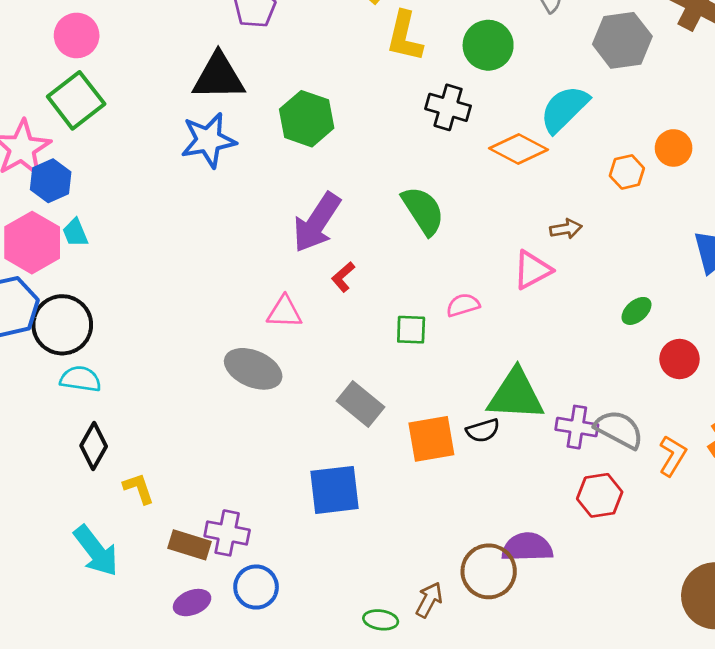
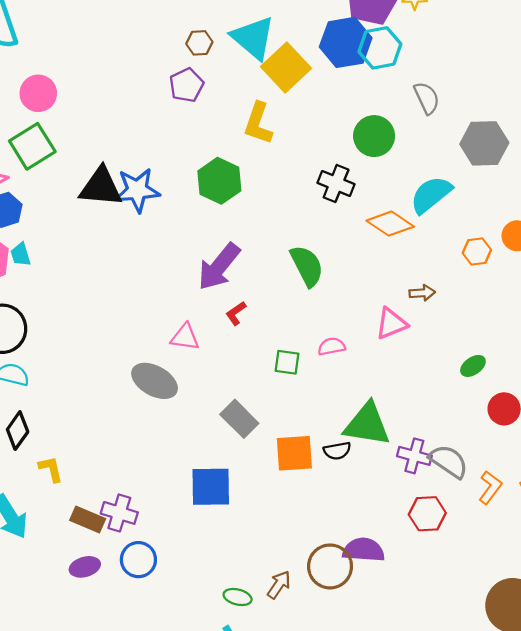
yellow L-shape: (405, 36) -> (258, 123), moved
black triangle: (219, 77) -> (101, 187), moved

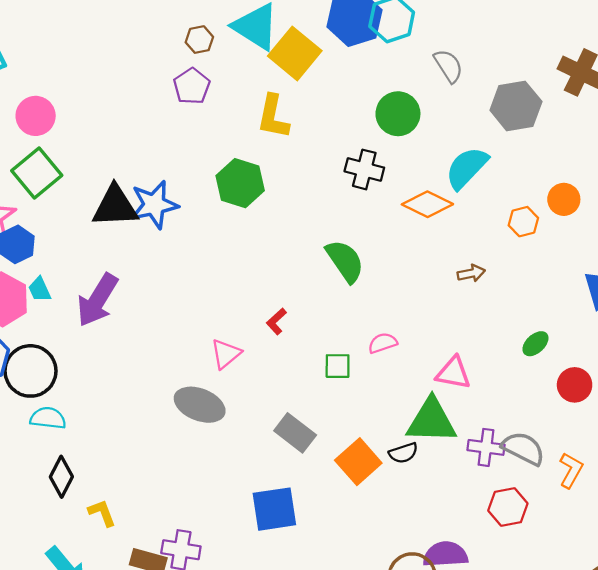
purple arrow: (219, 267) -> (97, 300), moved
pink triangle: (391, 324) -> (453, 373), moved, turned 40
pink triangle: (185, 337) -> (226, 354), turned -40
orange square: (294, 453) -> (358, 462), turned -30

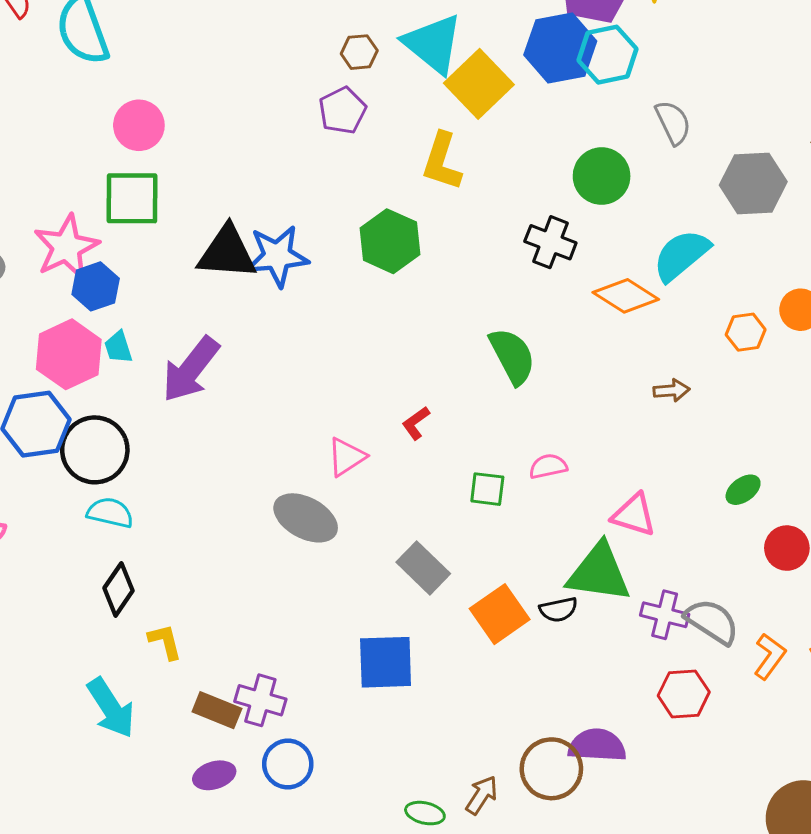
green square: (37, 173) -> (132, 198), turned 33

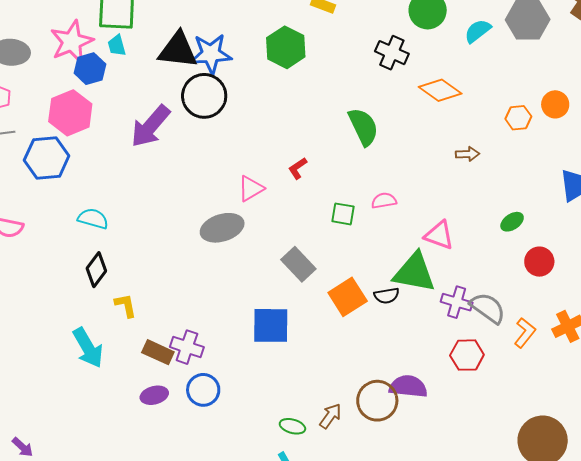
cyan semicircle: (681, 255) -> (478, 31), moved, size x0.7
cyan trapezoid: (118, 347) -> (117, 45), moved
black circle: (95, 450) -> (204, 96), moved
gray ellipse: (306, 518) -> (222, 228), turned -48

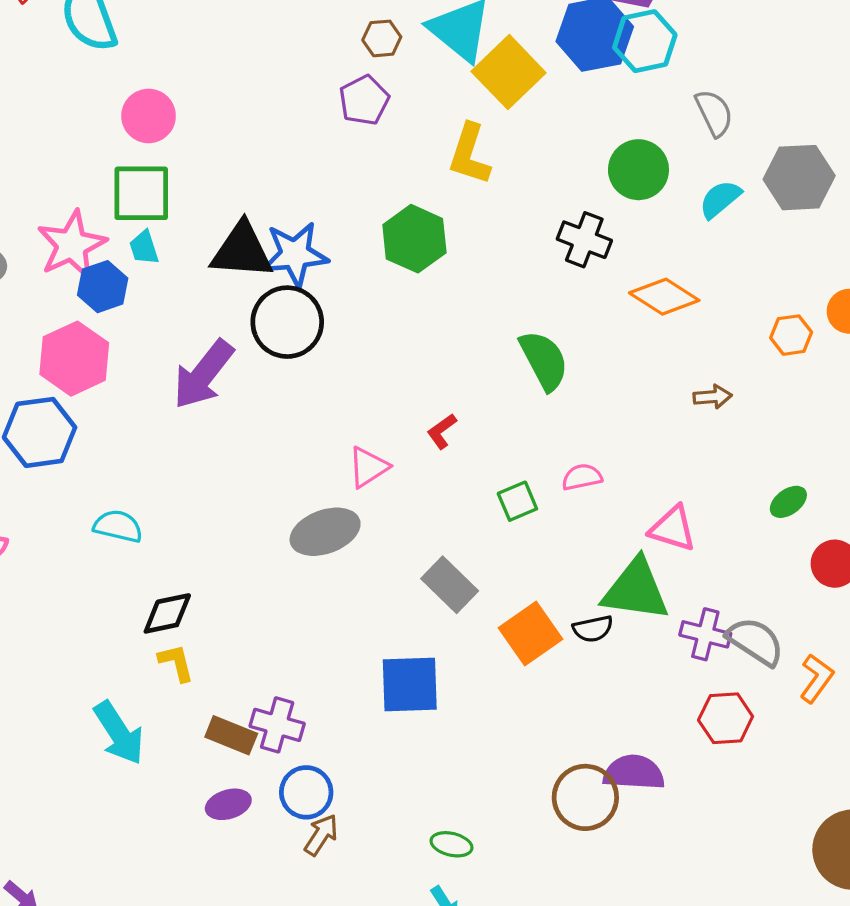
green square: (343, 214) -> (517, 501), turned -30
black diamond: (96, 270) -> (167, 613), moved, turned 44
brown arrow: (330, 416) -> (321, 835), moved

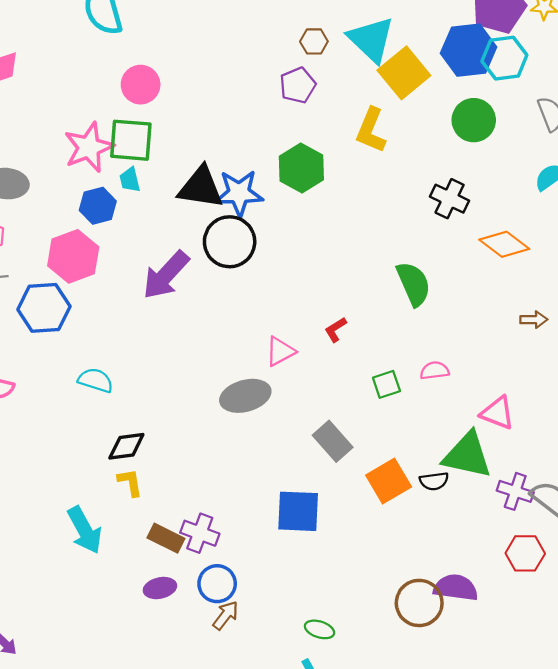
green circle: (638, 170) -> (474, 120), moved
green hexagon: (414, 239) -> (301, 168), moved
pink star: (72, 245) -> (89, 147), moved

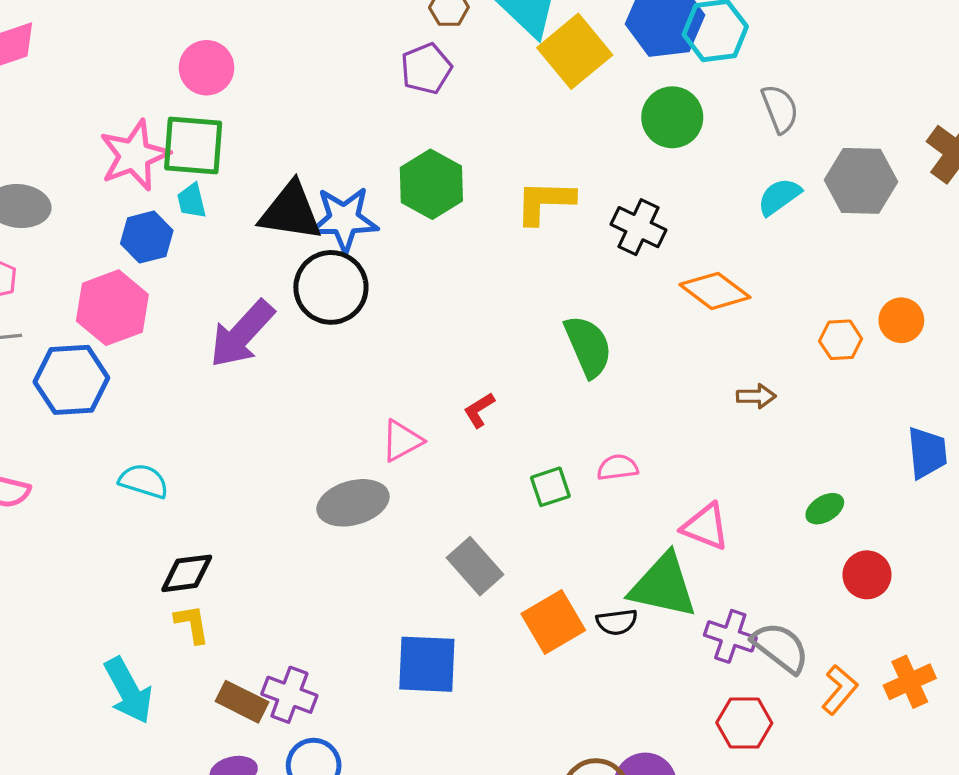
yellow L-shape: (371, 130) -> (545, 202), moved, turned 69

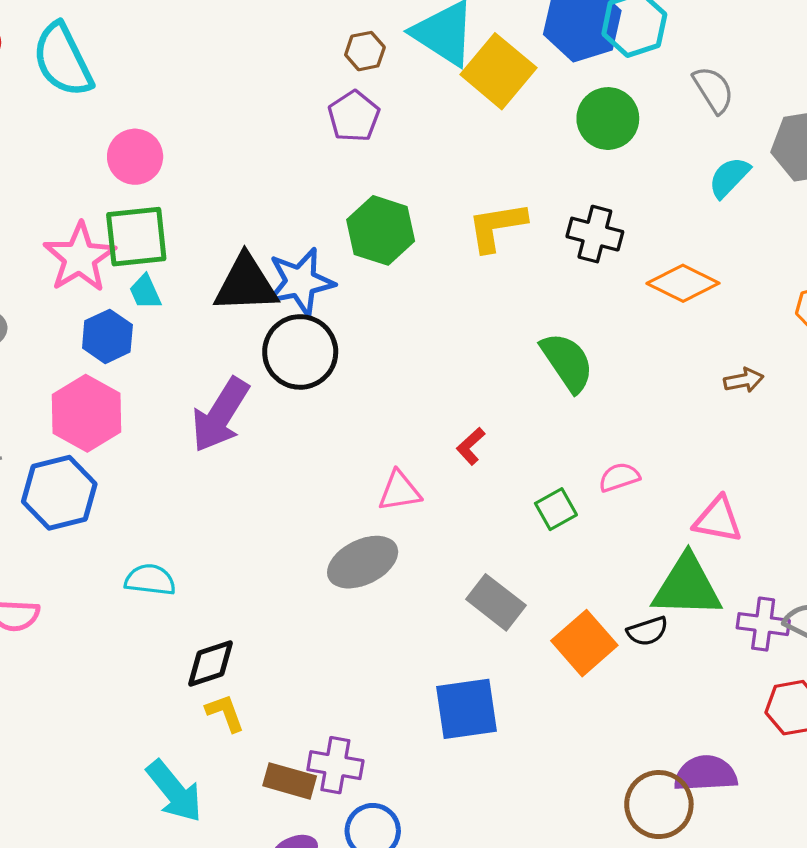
pink triangle: (402, 441) -> (399, 491), turned 30

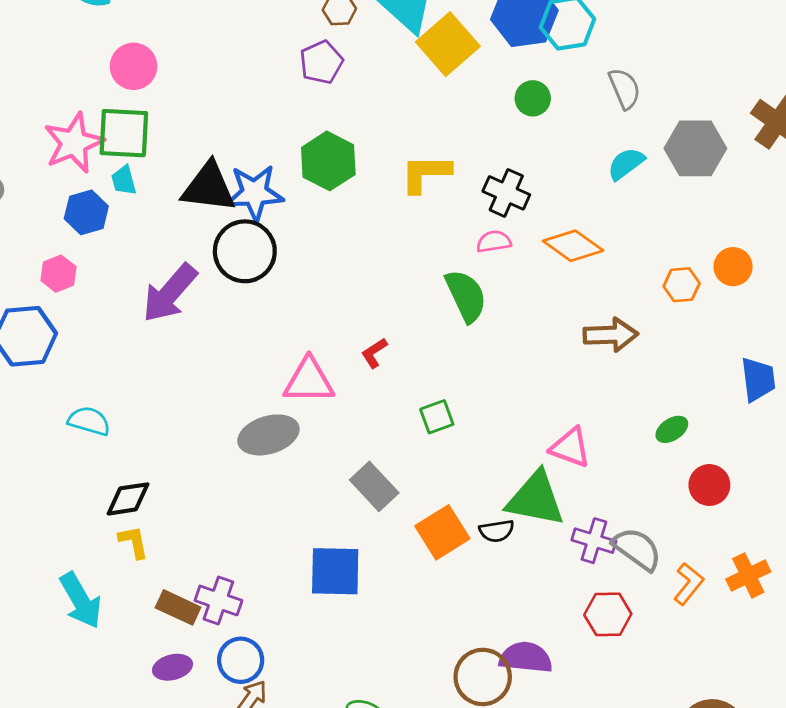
green circle: (608, 119) -> (533, 98), size x0.7
brown arrow: (744, 380) -> (611, 335), size x1.6
pink hexagon: (86, 413) -> (58, 274), size x0.6
pink semicircle: (619, 477) -> (494, 242), moved
pink triangle: (399, 491) -> (309, 381), size x1.4

